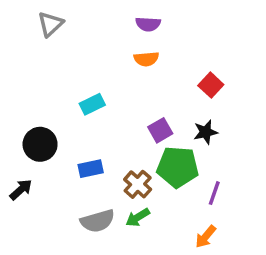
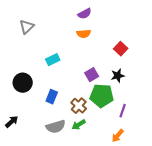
gray triangle: (50, 24) -> (27, 27), moved
purple semicircle: (148, 24) -> (85, 14), turned -32
blue rectangle: (91, 169) -> (52, 97), turned -56
black arrow: (21, 190) -> (12, 122), moved

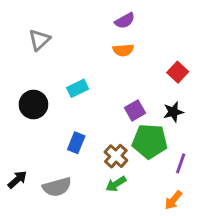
black circle: (23, 83) -> (33, 105), moved
gray semicircle: (56, 127) -> (57, 187), moved

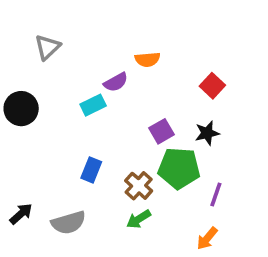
purple semicircle: (125, 21) -> (116, 82), moved
black circle: (33, 105) -> (21, 109), moved

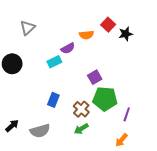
red square: (212, 86) -> (108, 25), moved
black star: (207, 133) -> (126, 34), moved

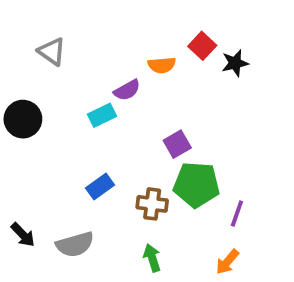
gray triangle: (28, 28) -> (52, 52), turned -42
blue rectangle: (53, 100) -> (100, 187), turned 32
brown cross: (81, 109) -> (152, 204), turned -35
black arrow: (12, 126) -> (23, 235), turned 88
green arrow: (81, 129) -> (152, 258), moved, turned 104

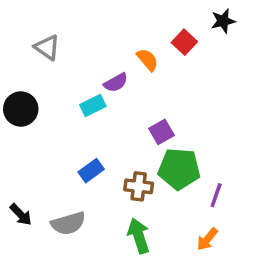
black star: (235, 63) -> (223, 21), moved
orange semicircle: (162, 65) -> (147, 60), turned -125
green arrow: (152, 258) -> (139, 236), size x1.4

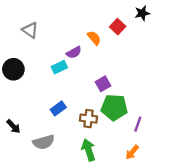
black arrow: (21, 215) -> (13, 126), moved

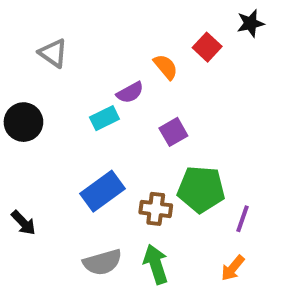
purple square: (103, 84) -> (173, 132), moved
blue rectangle: (58, 108) -> (102, 191), size x1.5
gray semicircle: (44, 142) -> (102, 262), moved

